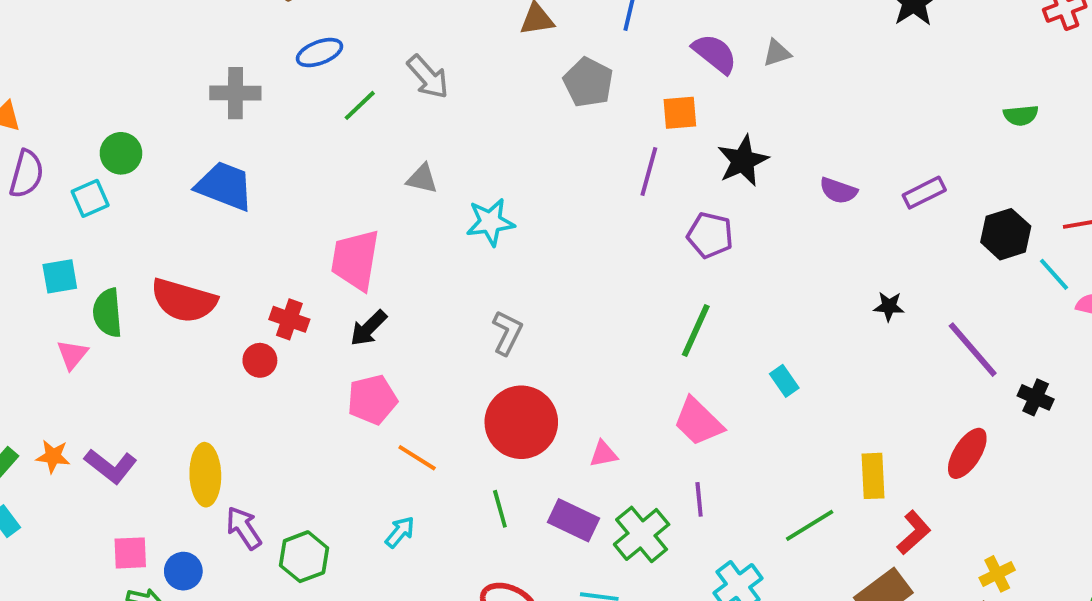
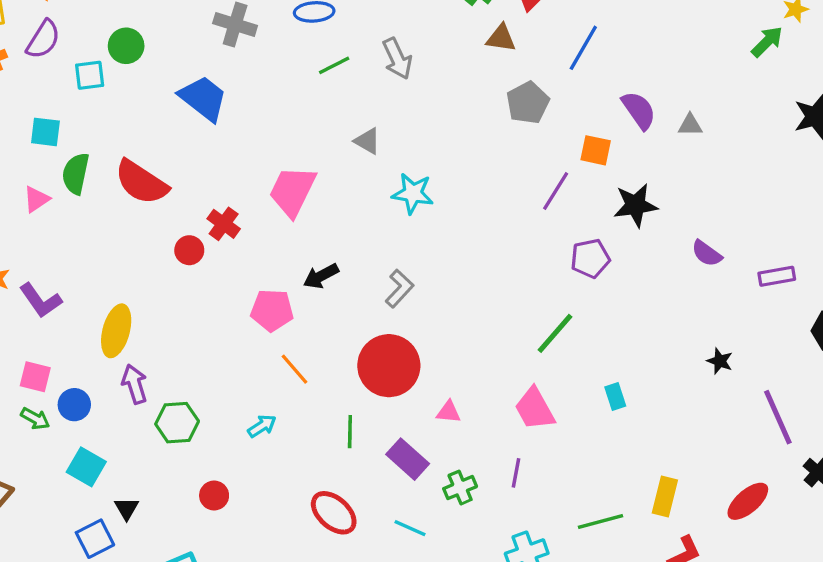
purple pentagon: (710, 235) -> (590, 258), turned 30
black arrow: (368, 328) -> (321, 276), moved
green cross: (642, 534) -> (460, 488), size x0.7

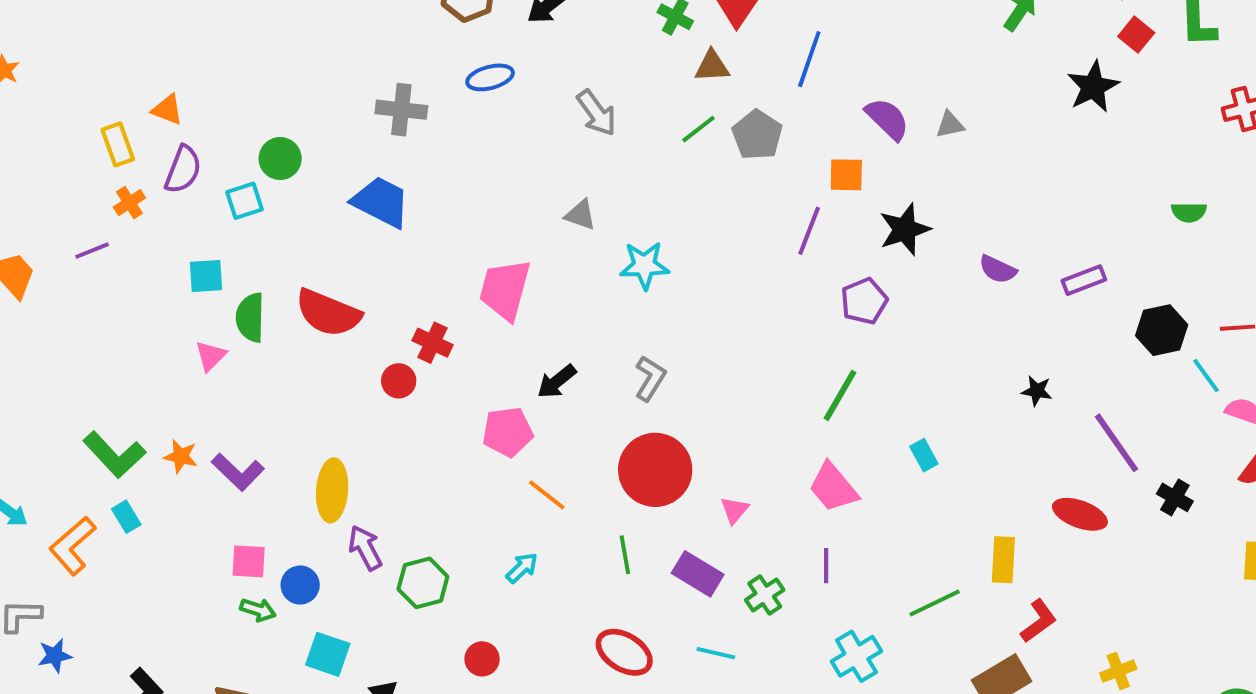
green line: (334, 65) -> (698, 129), moved
pink triangle: (449, 412) -> (735, 510), turned -45
red ellipse: (748, 501) -> (1080, 514), moved, turned 72

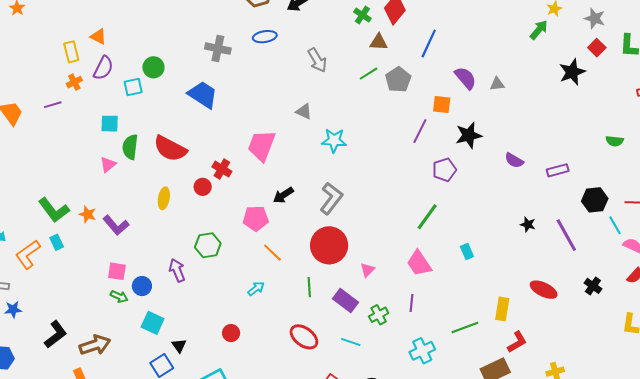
gray L-shape: (650, 378) -> (331, 198), size x1.4
purple line: (1117, 443) -> (566, 235), moved
yellow ellipse: (332, 490) -> (164, 198), moved, size x0.7
green hexagon: (423, 583) -> (208, 245), moved

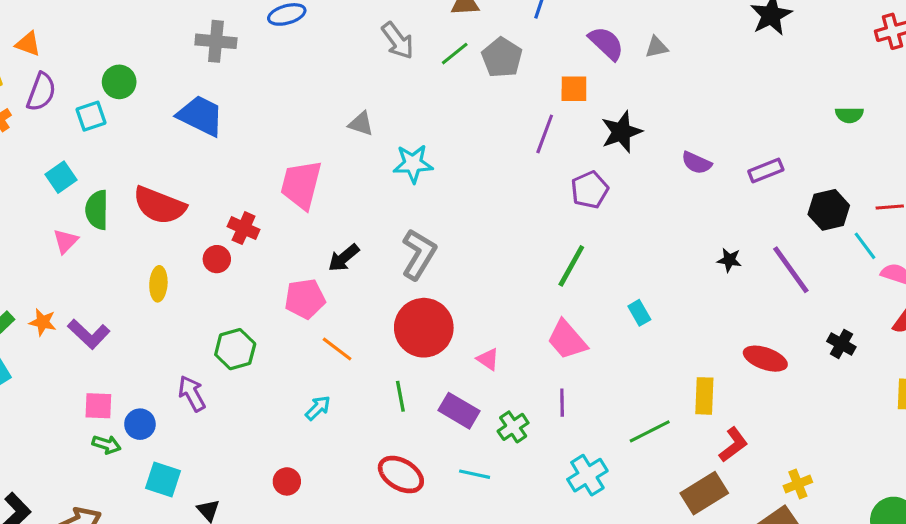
gray arrow: (317, 60) -> (398, 41), moved
cyan square: (110, 124) -> (61, 177), turned -30
pink triangle: (368, 270) -> (488, 359), turned -35

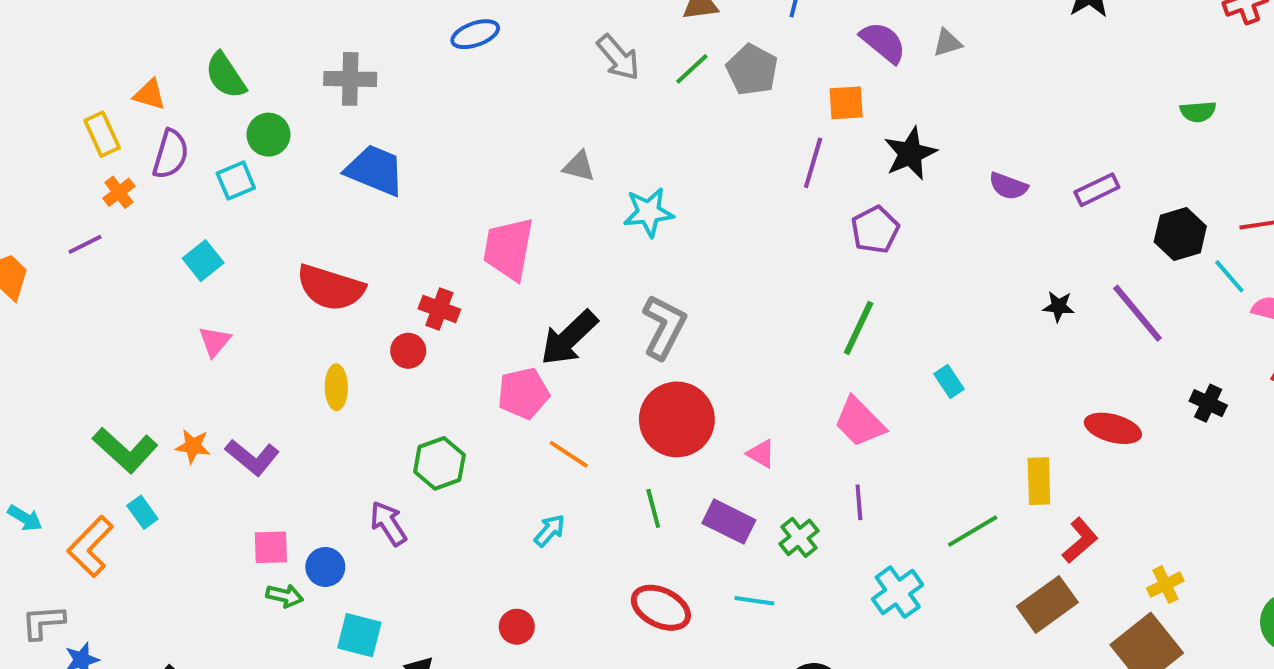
gray cross: (216, 41) -> (350, 79), moved
green semicircle: (97, 210) -> (225, 76), moved, turned -30
black arrow: (344, 258) -> (569, 338), size x1.5

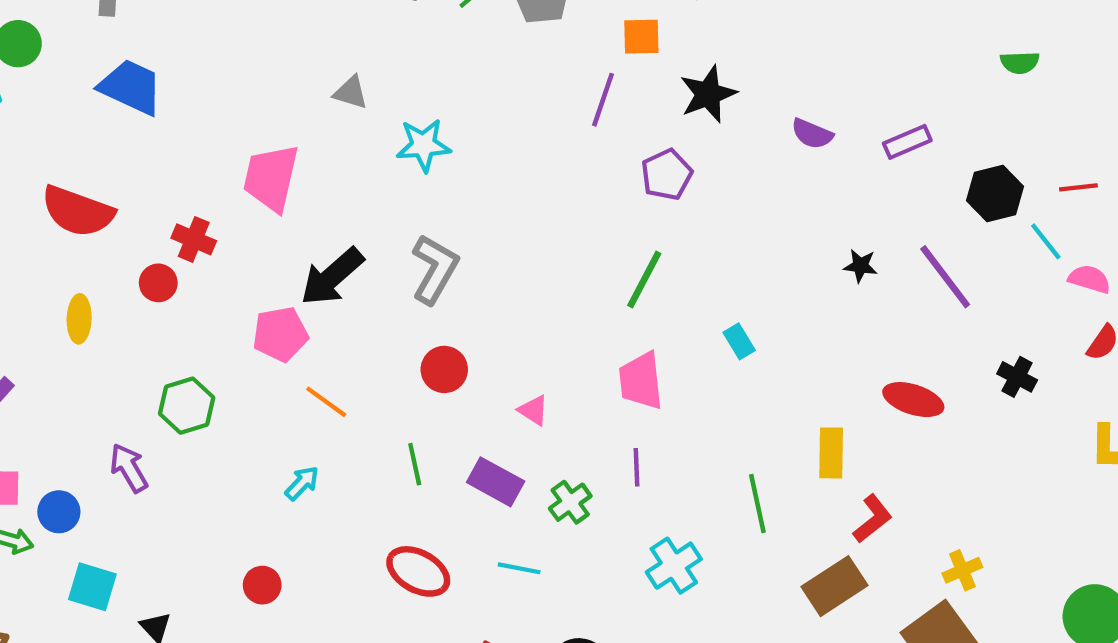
red circle: (677, 419) -> (444, 369), size x0.6
pink trapezoid: (860, 422) -> (641, 381), turned 36
green line: (973, 531) -> (757, 504), turned -74

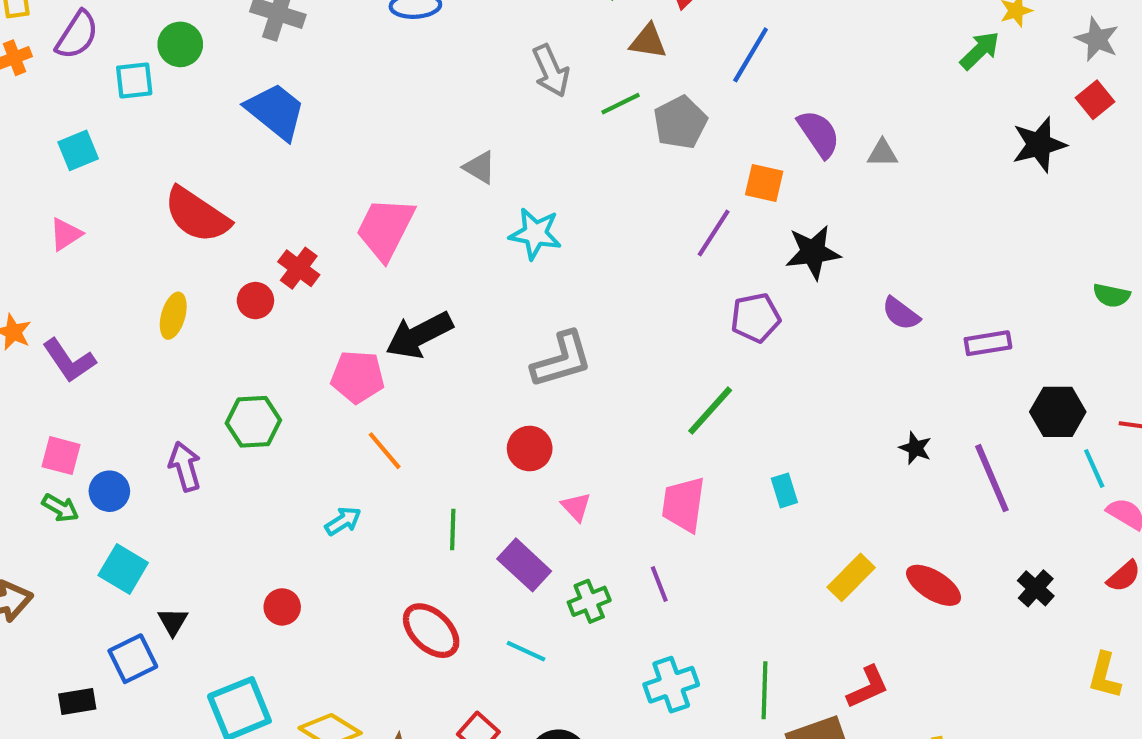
gray L-shape: (435, 269) -> (562, 360), moved, turned 30
red circle: (444, 369) -> (530, 448), moved
yellow rectangle: (831, 453) -> (851, 577), moved, turned 30
purple line: (636, 467) -> (659, 584), turned -33
green line: (757, 504) -> (765, 690), moved

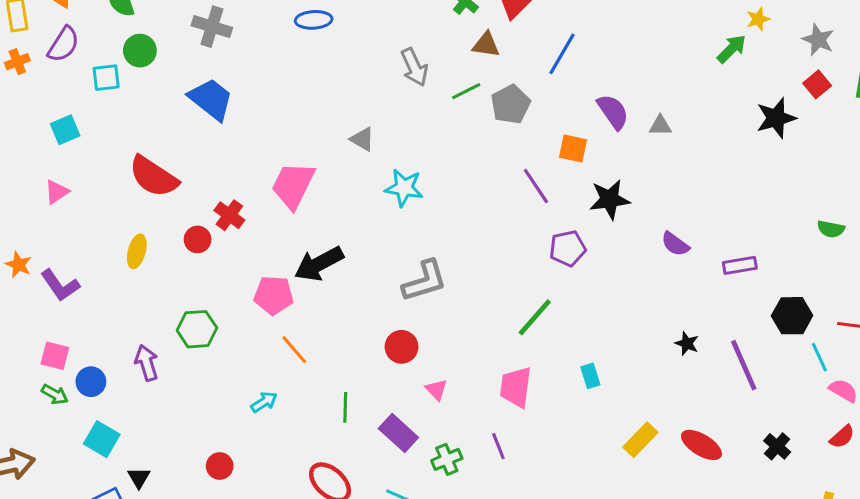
purple line: (714, 233) -> (536, 186), turned -66

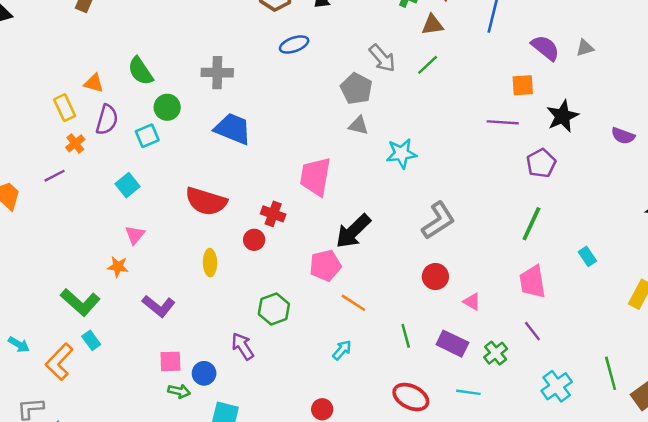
gray pentagon: (510, 104) -> (356, 89), moved
purple line: (536, 186) -> (503, 122), turned -36
orange star: (19, 265) -> (118, 267), moved

